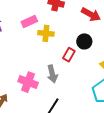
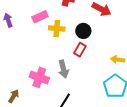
black circle: (84, 41) -> (83, 31), moved

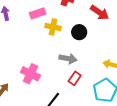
red rectangle: (80, 50) -> (75, 78), moved
gray arrow: (63, 69) -> (68, 59), moved, turned -72

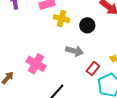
red rectangle: (75, 78) -> (93, 69), moved

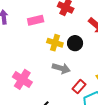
yellow cross: (62, 19) -> (55, 43), moved

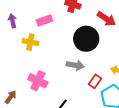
yellow cross: (55, 43) -> (30, 42), moved
black circle: (75, 43) -> (86, 39), size x1.6

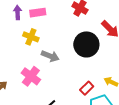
pink rectangle: (44, 20) -> (38, 13), moved
gray arrow: (75, 65) -> (50, 56), moved

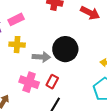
black circle: (86, 44) -> (65, 49), moved
red rectangle: (87, 88) -> (52, 82), moved

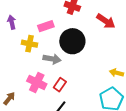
pink rectangle: (16, 19) -> (46, 26), moved
black circle: (65, 49) -> (72, 41), moved

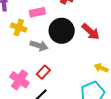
red arrow: (106, 21) -> (91, 32), moved
pink cross: (37, 82) -> (20, 80), moved

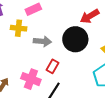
black circle: (62, 31) -> (75, 39), moved
red arrow: (91, 32) -> (90, 16), turned 120

